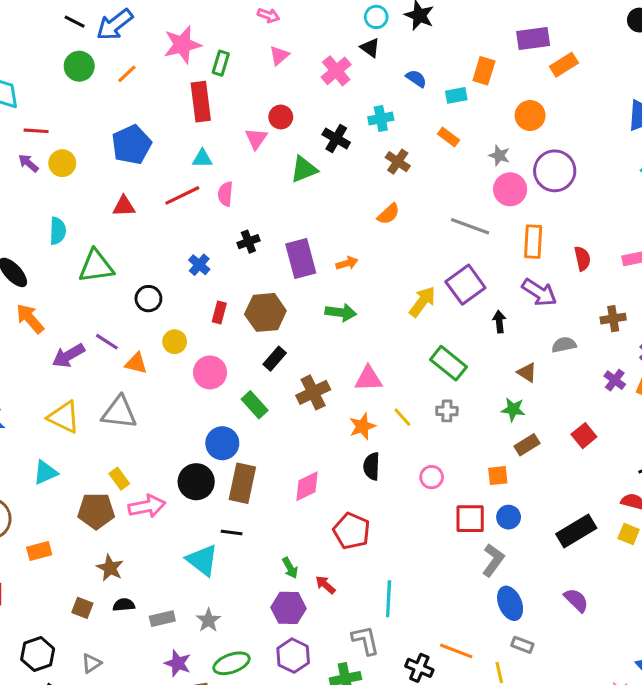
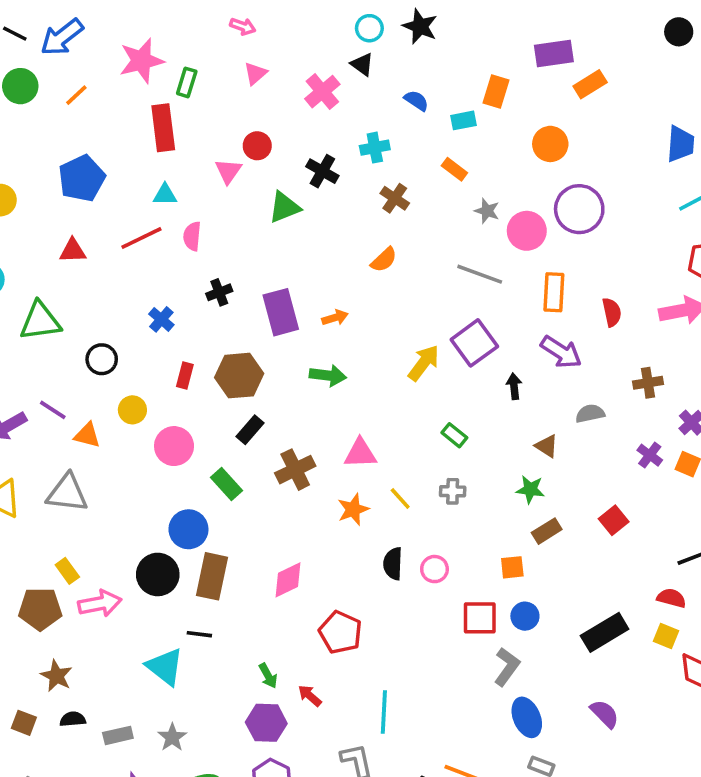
gray star: (499, 155) -> (487, 211), moved
green rectangle: (449, 363) -> (454, 435), size x0.6
black semicircle: (372, 466) -> (393, 564), moved

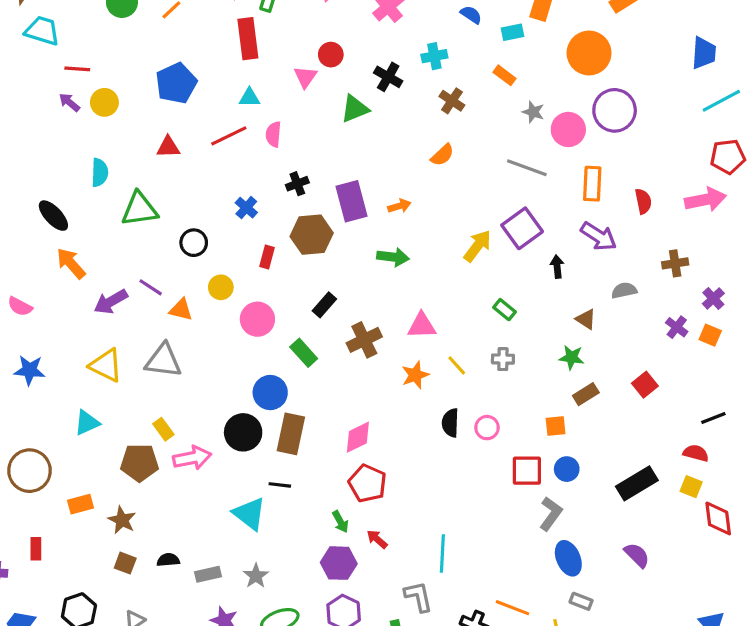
orange circle: (550, 144) -> (589, 53), size x1.4
brown hexagon: (239, 376) -> (312, 235), moved
red pentagon: (340, 632) -> (367, 483), moved
brown star: (56, 676) -> (122, 520), moved

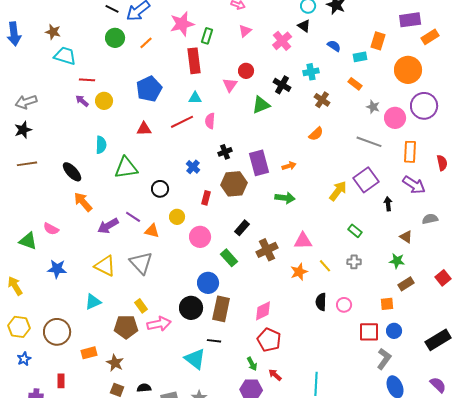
gray triangle: (163, 361) -> (141, 263), turned 40

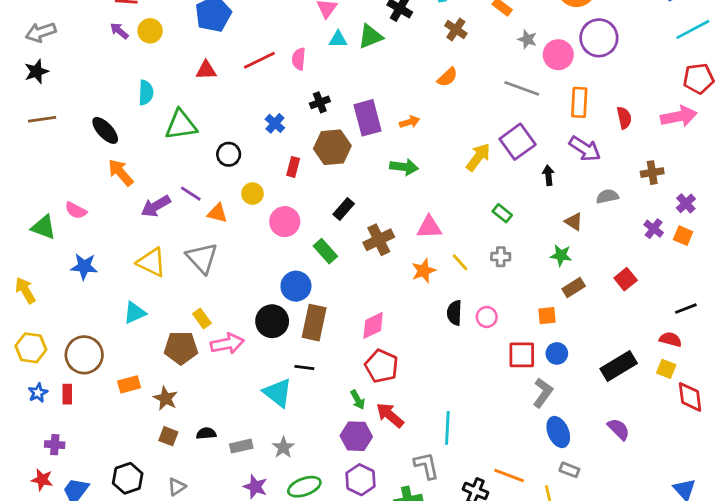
cyan triangle: (195, 98) -> (338, 39), moved
red arrow: (275, 375) -> (390, 415), size x1.5
red rectangle: (61, 381) -> (67, 394), moved

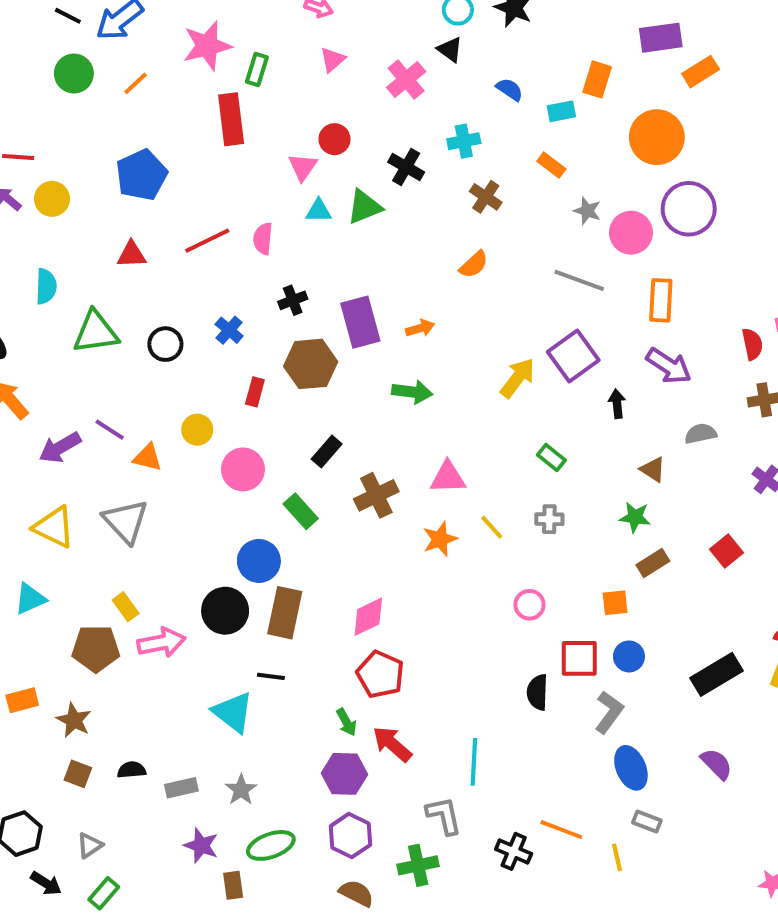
red semicircle: (624, 118) -> (752, 344), moved
black circle: (229, 154) -> (165, 344), moved
black semicircle: (454, 313) -> (537, 692), moved

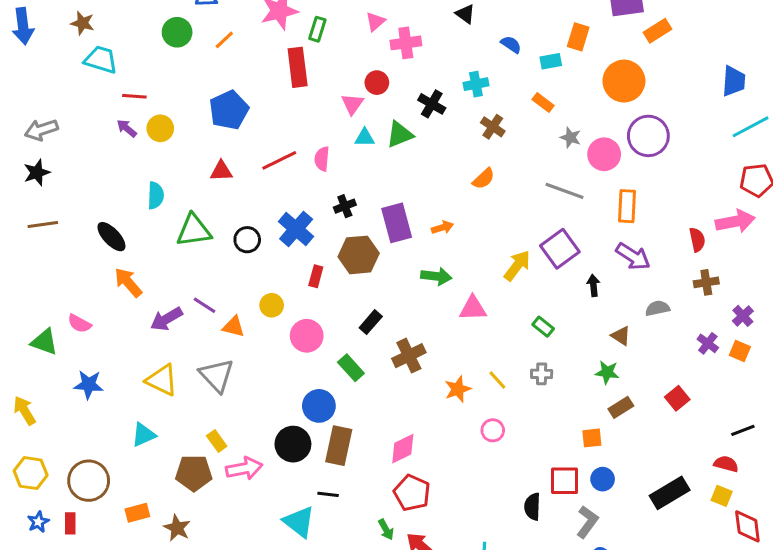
pink cross: (406, 79) -> (406, 43), moved, turned 32
blue cross: (229, 330) -> (296, 229), size x1.6
pink triangle: (448, 477) -> (473, 308), moved
pink circle: (529, 605) -> (493, 430), moved

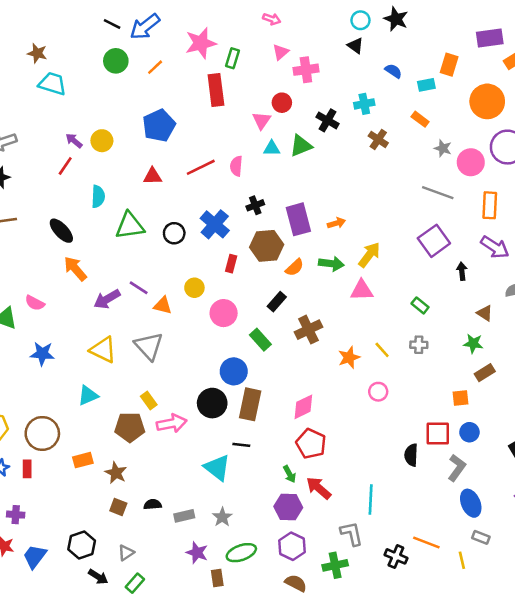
red line: (134, 96) -> (65, 166), moved, turned -60
orange semicircle: (484, 179) -> (295, 267), moved
yellow arrow: (517, 266) -> (369, 255), moved

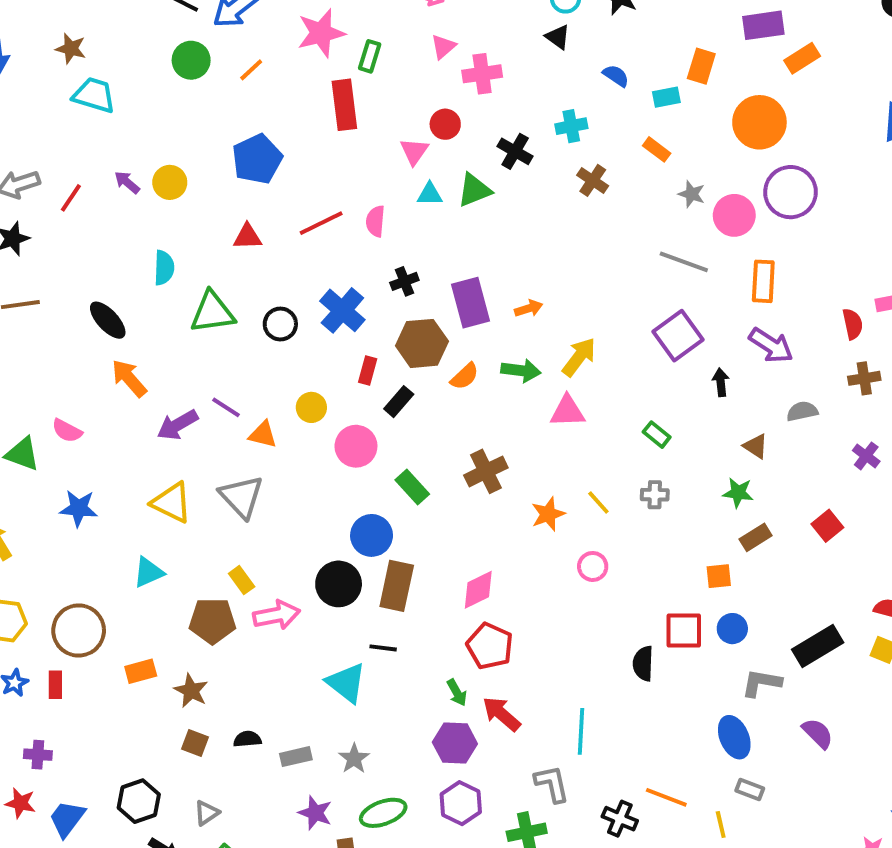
red line: (65, 166) -> (71, 198), moved
black rectangle: (277, 302) -> (399, 402), moved
gray L-shape: (457, 468) -> (761, 683), moved, turned -116

